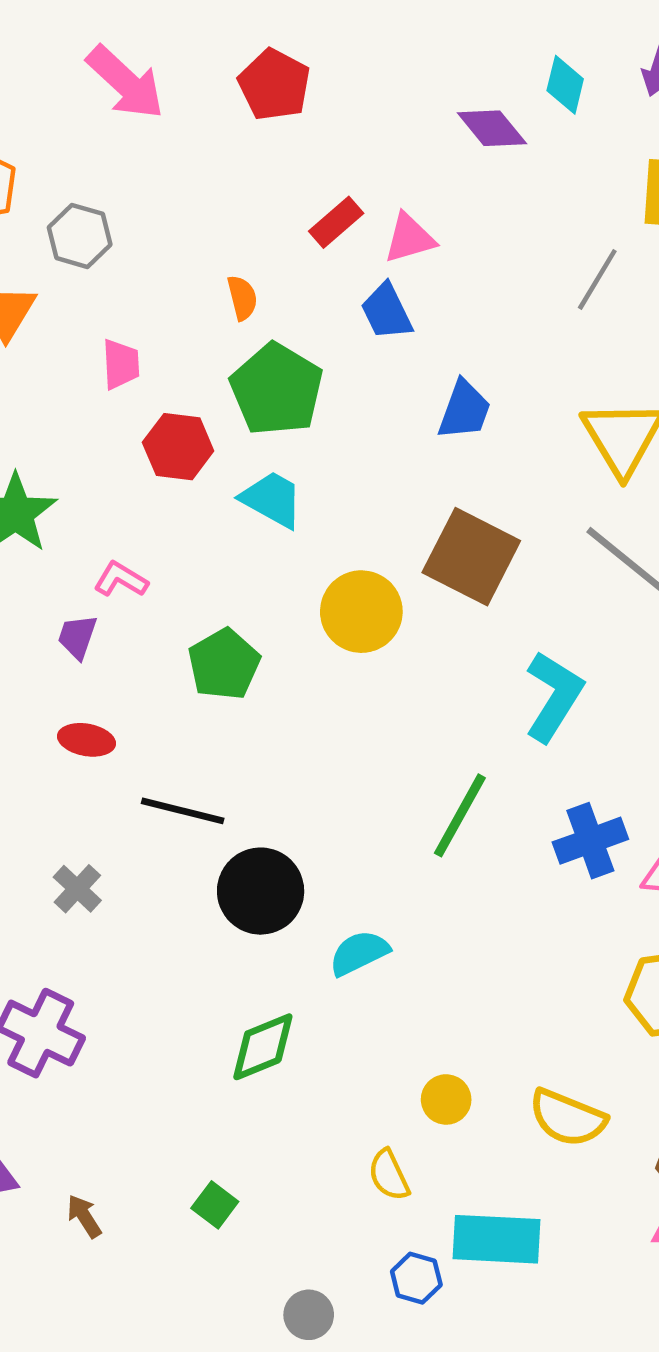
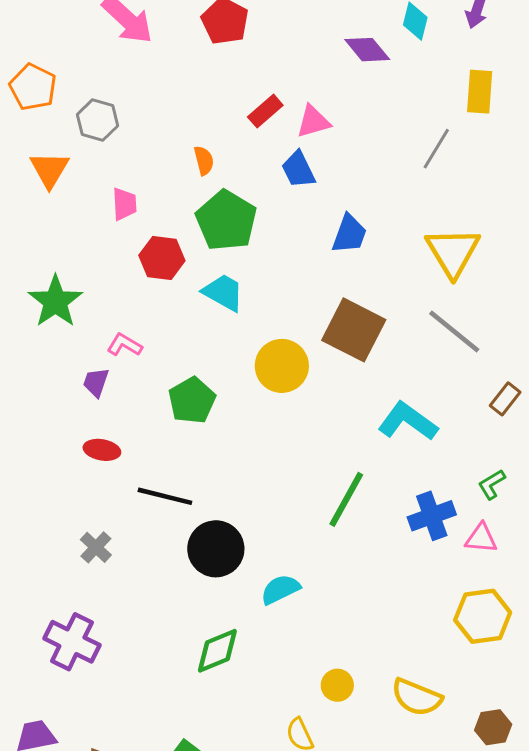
cyan L-shape: (554, 696) -> (408, 421), turned -86

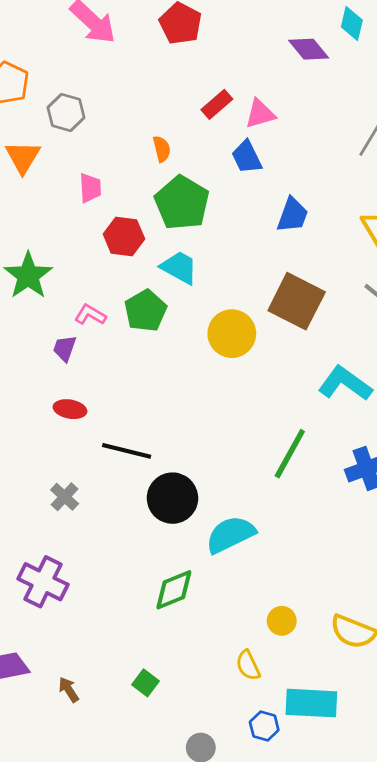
green pentagon: (192, 400) -> (146, 311), moved
cyan semicircle: (280, 589) -> (230, 535), size x1.4

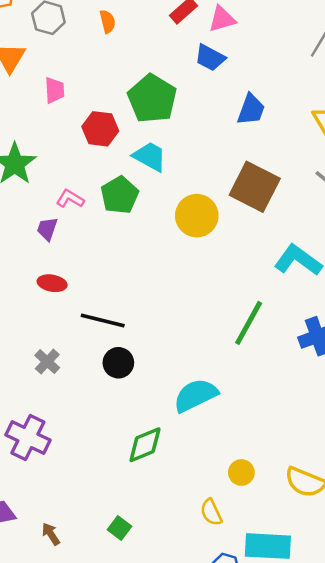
orange semicircle: (162, 149) -> (108, 21), moved
blue trapezoid: (247, 157) -> (210, 58), turned -36
pink trapezoid: (90, 188) -> (54, 90), moved
black circle: (172, 498) -> (118, 363), moved, size x0.7

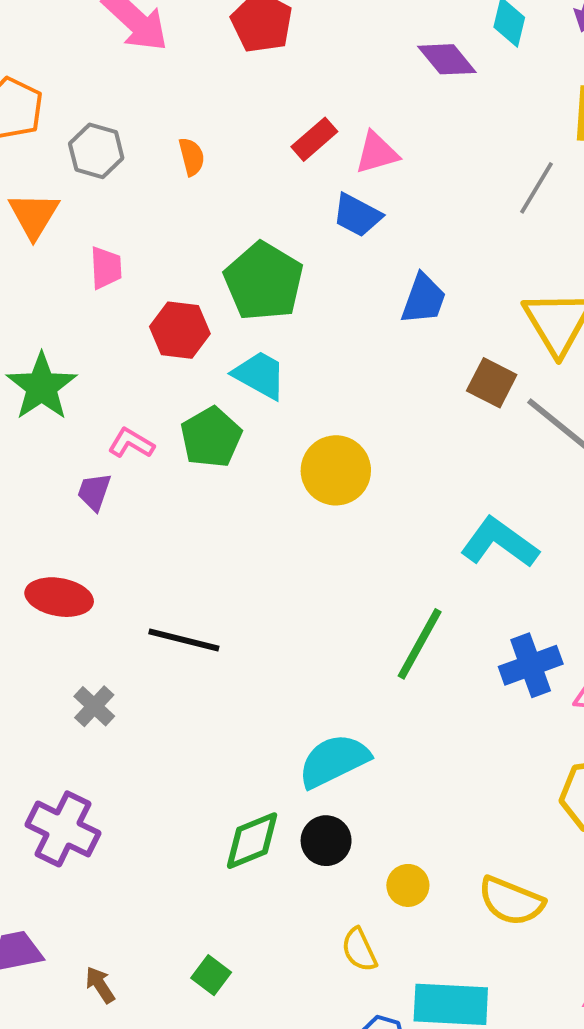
brown square: (255, 187) -> (492, 383), moved, size x0.6
red ellipse: (52, 283) -> (59, 597), moved, size x1.4
black circle: (118, 363) -> (326, 841), moved

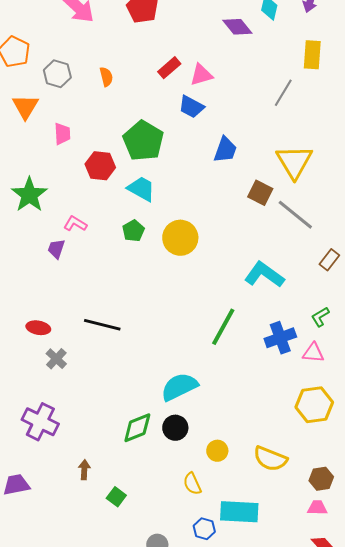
green pentagon: (211, 437) -> (133, 231), moved, size x0.7
red ellipse: (59, 597) -> (38, 328), moved, size x0.7
brown arrow: (100, 985) -> (84, 470), moved, turned 36

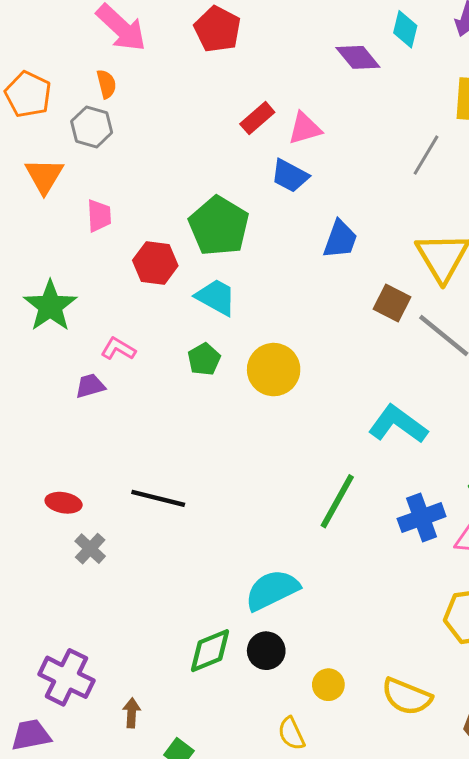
orange semicircle: (106, 77) -> (106, 84), moved
purple trapezoid: (56, 249) -> (90, 386), turned 55
purple cross: (40, 422) -> (66, 677), moved

